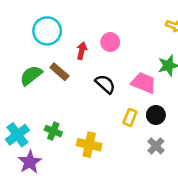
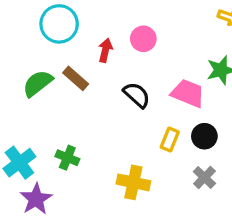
yellow cross: (89, 145) -> (133, 182), moved

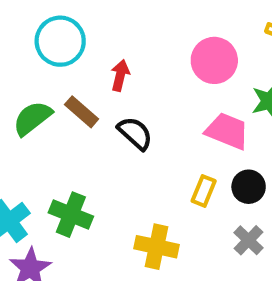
pink circle: (143, 39) -> (214, 60), moved, size x1.4
black semicircle: (137, 95) -> (135, 133), moved
green cross: (67, 158) -> (71, 215), size x1.4

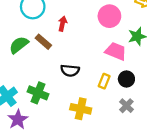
black semicircle: (135, 133) -> (70, 70), moved, turned 144

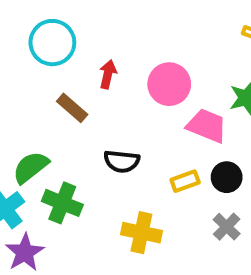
pink circle: (109, 16) -> (169, 84), moved
green semicircle: (19, 45) -> (31, 167), moved
yellow rectangle: (104, 81) -> (185, 181), turned 48

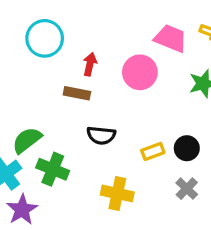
brown rectangle: (72, 108) -> (77, 93), moved, turned -30
pink trapezoid: (207, 126) -> (171, 38), moved

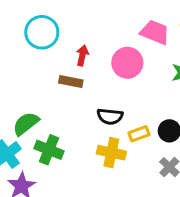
black semicircle: (101, 135) -> (110, 116), moved
yellow cross: (117, 193) -> (111, 153), moved

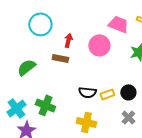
black semicircle: (110, 116) -> (87, 92), moved
green semicircle: (26, 124) -> (26, 67), moved
yellow cross: (111, 153) -> (86, 122), moved

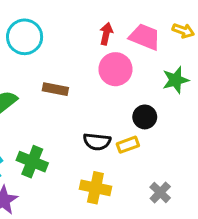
red arrow: (68, 40) -> (106, 34), moved
black circle: (128, 92) -> (145, 117), moved
gray cross: (128, 117) -> (160, 192), moved

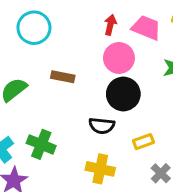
black circle: (145, 117) -> (123, 94), moved, size x1.5
yellow rectangle: (128, 145) -> (143, 142), moved

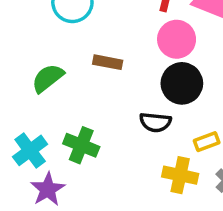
yellow cross: (100, 169) -> (180, 175), moved

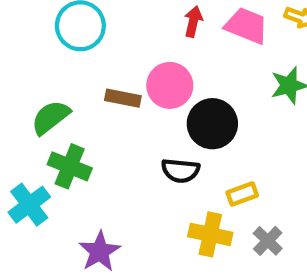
pink circle: (177, 39) -> (170, 85), moved
green cross: (81, 145) -> (70, 166), moved
purple star: (48, 189) -> (100, 251), moved

